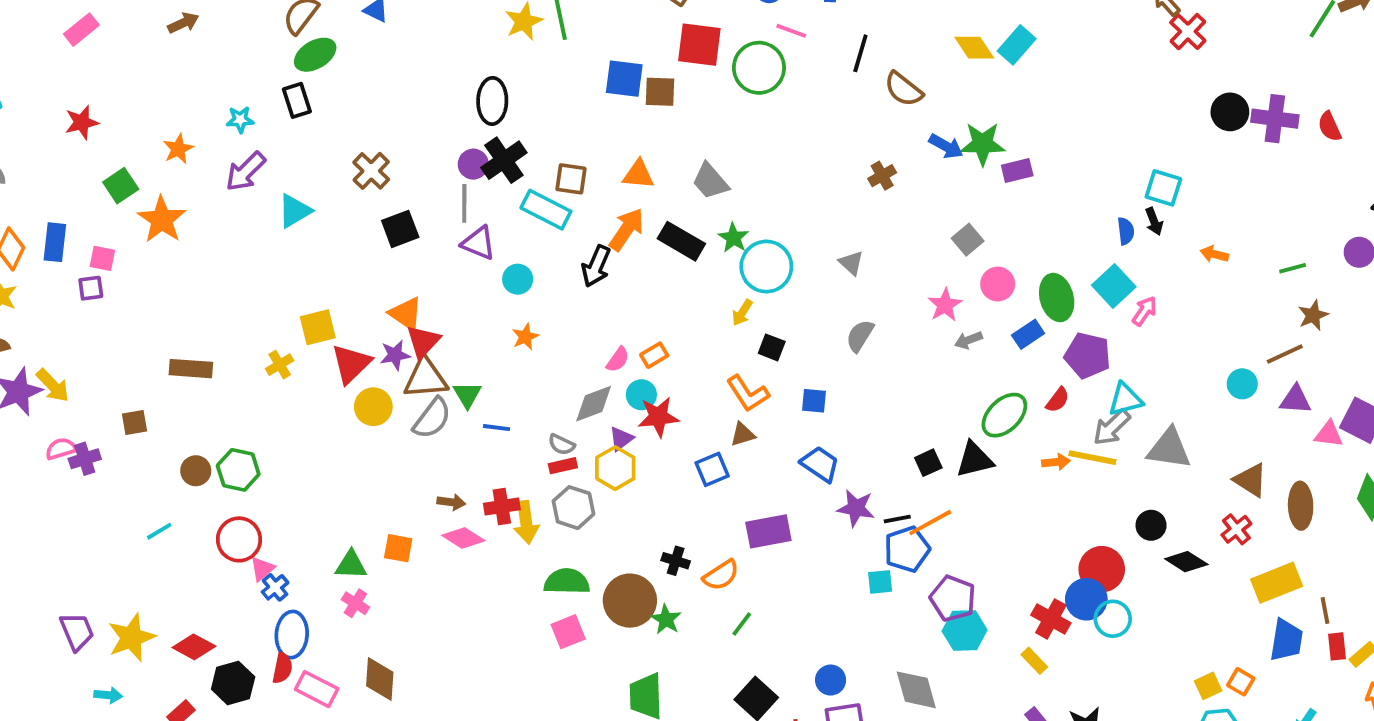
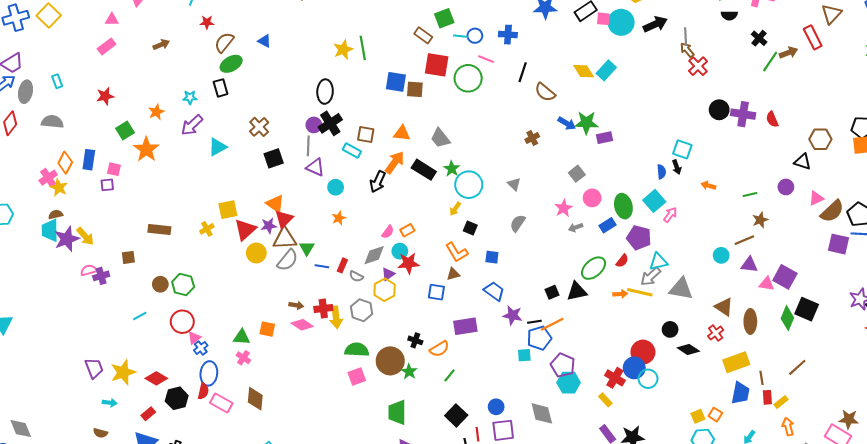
cyan rectangle: (546, 210) -> (352, 151), size x0.7
red rectangle: (563, 466) -> (342, 265), moved, turned -56
blue square: (712, 469) -> (436, 292), turned 30

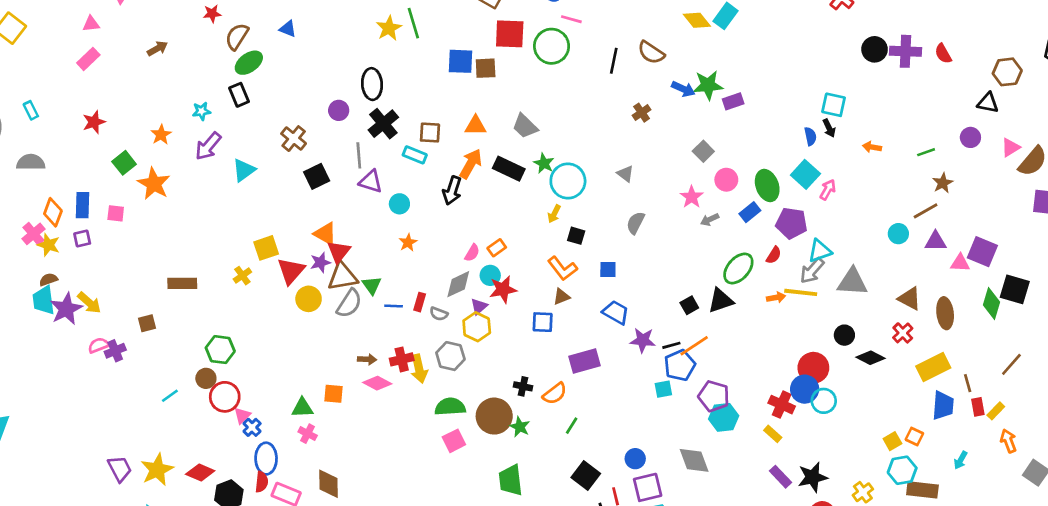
black line: (523, 72) -> (614, 61), moved
purple circle: (314, 125) -> (339, 110), moved
purple square: (107, 185) -> (82, 238), moved
brown circle: (160, 284) -> (206, 378), moved

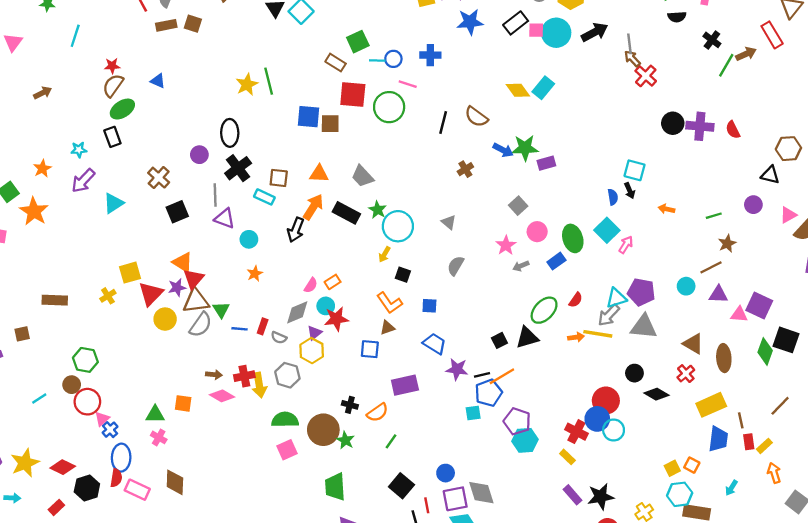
red star: (212, 14) -> (112, 66), moved
purple pentagon: (792, 223) -> (641, 292), moved
gray diamond: (694, 460) -> (481, 493), moved

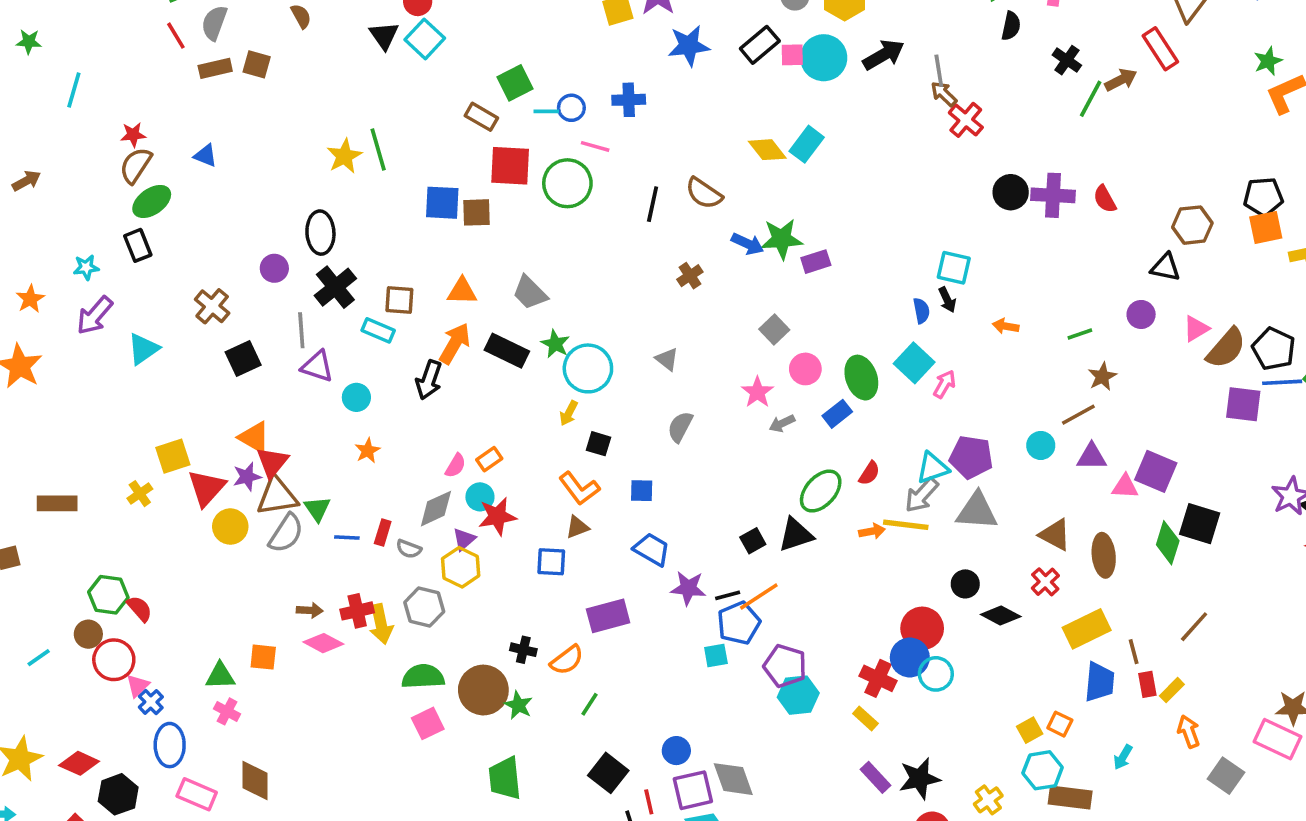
black semicircle: (677, 17) -> (1011, 26), turned -72
red semicircle: (116, 478) -> (140, 609), moved, turned -48

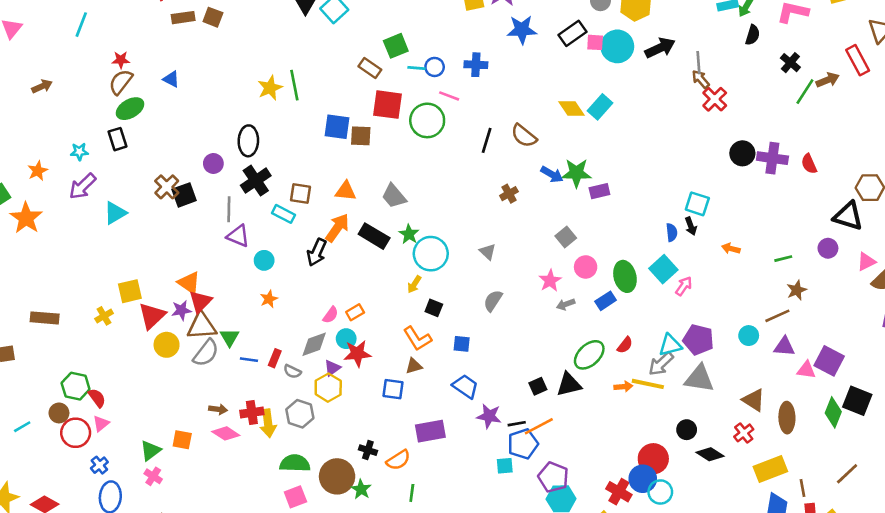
black triangle: (1165, 267) -> (848, 216), size x1.4
black square: (243, 358) -> (184, 195), moved
green triangle: (220, 676) -> (150, 451), turned -40
pink triangle: (138, 686) -> (101, 424), moved
green line: (589, 704) -> (412, 493), turned -30

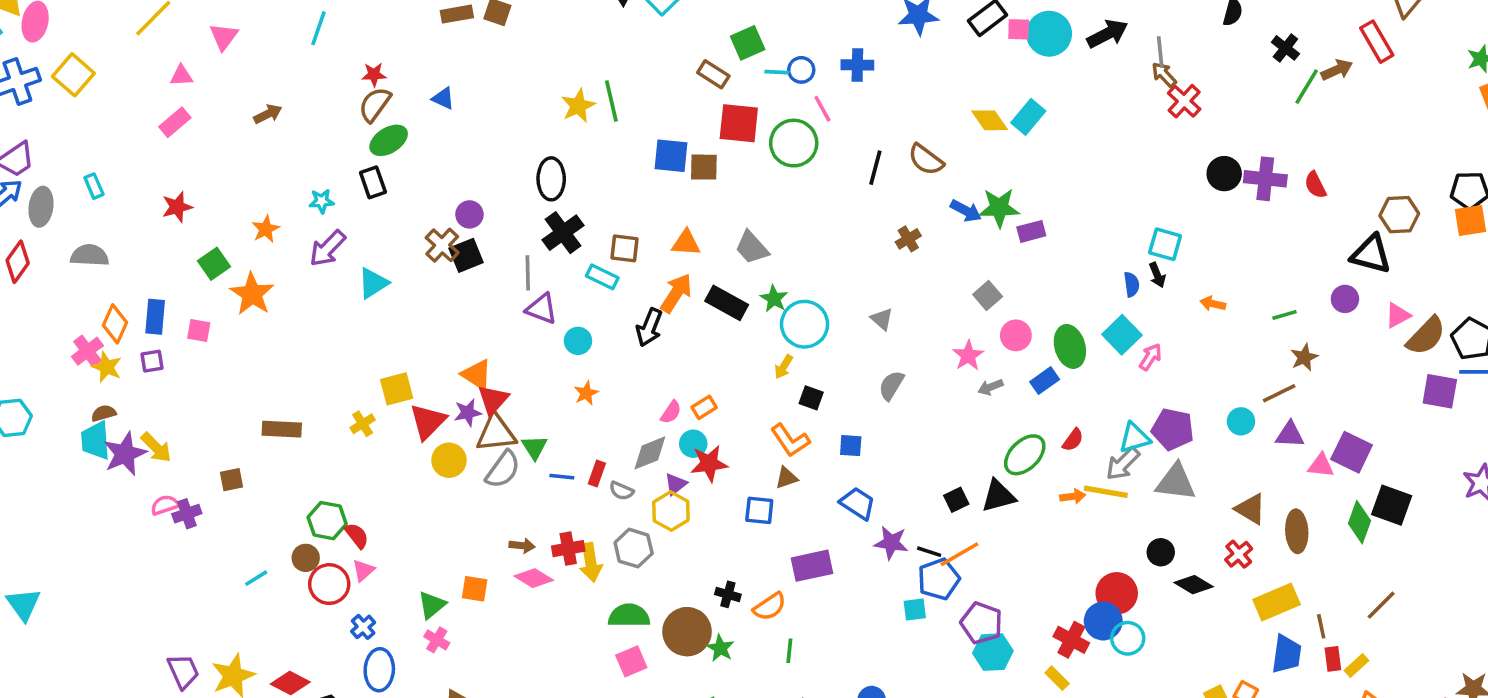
pink line: (449, 96) -> (822, 109), turned 42
purple circle: (213, 163) -> (469, 214), moved
black line: (517, 424) -> (929, 552), turned 30

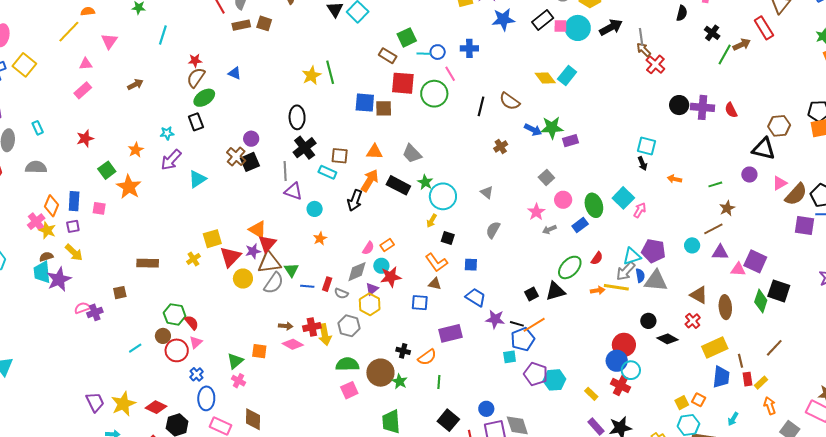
blue semicircle: (1132, 284) -> (640, 276), moved
yellow arrow: (156, 447) -> (74, 252), moved
brown triangle: (786, 478) -> (435, 284), turned 32
purple pentagon: (981, 623) -> (536, 374), moved
red cross: (1071, 640) -> (620, 385), moved

